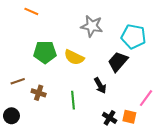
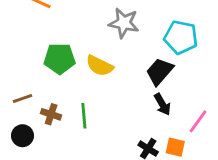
black arrow: (100, 86) -> (162, 104), moved
green line: (73, 100) -> (84, 116), moved
black circle: (11, 116) -> (23, 136), moved

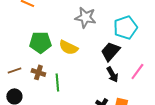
cyan pentagon: (181, 37) -> (125, 27), turned -30
brown cross: (51, 114) -> (38, 72), moved
pink line: (198, 121) -> (137, 71), moved

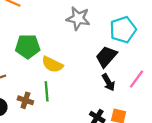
yellow semicircle: (68, 47) -> (52, 64), moved
brown cross: (38, 72) -> (25, 100), moved

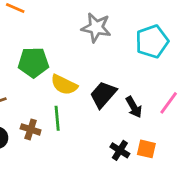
black trapezoid: (106, 57) -> (103, 95), moved

